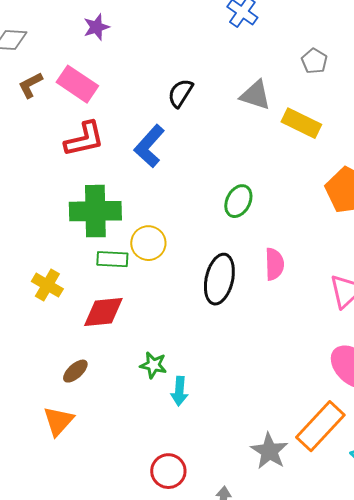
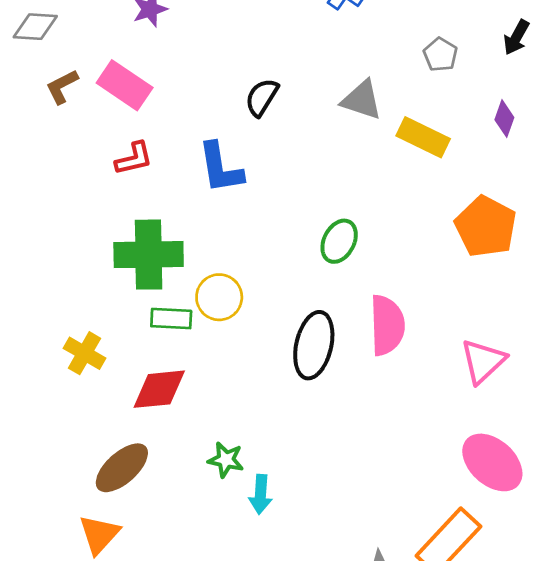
red L-shape: (84, 139) -> (134, 159), size x0.7
blue L-shape: (149, 146) -> (220, 168), turned -51
pink semicircle: (274, 264) -> (387, 325), size x1.4
brown ellipse: (75, 371) -> (122, 468), size x1.6

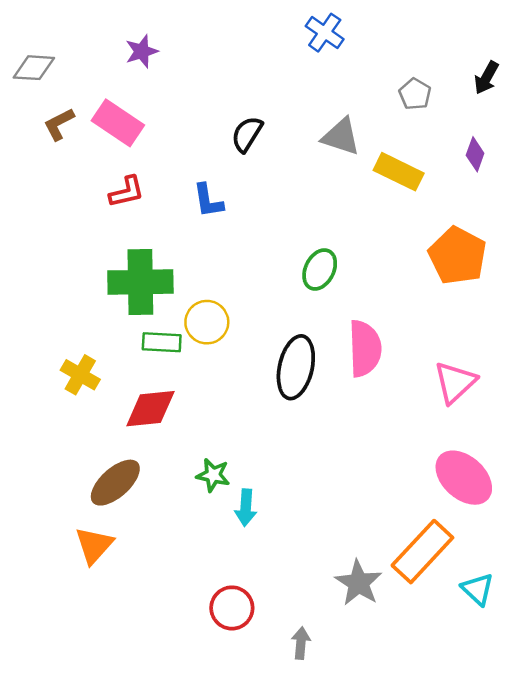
blue L-shape: (220, 168) -> (208, 201), size x0.7

